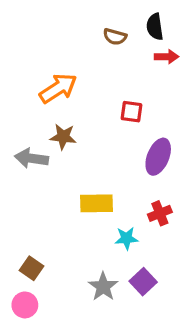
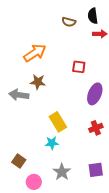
yellow rectangle: (96, 203) -> (58, 122), turned 60
cyan star: (126, 238) -> (52, 143), moved
purple square: (143, 282) -> (96, 170), moved, turned 35
pink circle: (25, 305) -> (34, 182), moved

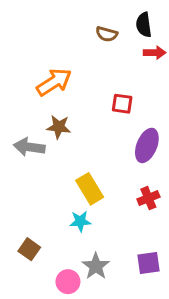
pink circle: (34, 182) -> (68, 282), moved

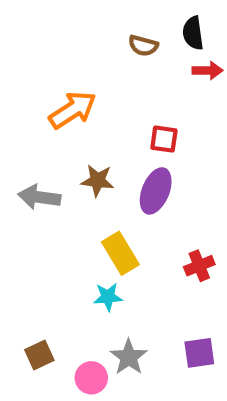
brown star: (59, 127) -> (98, 181), moved
purple ellipse: (147, 145) -> (156, 191), moved
brown square: (29, 249) -> (39, 355), moved, turned 30

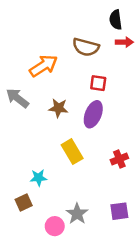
brown semicircle: (143, 46) -> (86, 47), moved, size x1.5
gray arrow: (39, 197) -> (17, 98), moved, turned 30
cyan star: (108, 297) -> (39, 178), moved
brown square: (39, 355) -> (24, 203), moved

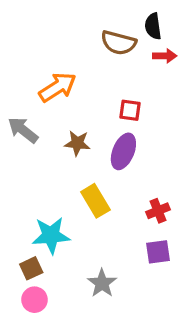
brown semicircle: (86, 47) -> (118, 43), moved
cyan star: (39, 178) -> (51, 235), size x1.6
purple square: (119, 211) -> (158, 252), moved
pink circle: (55, 226) -> (34, 300), moved

